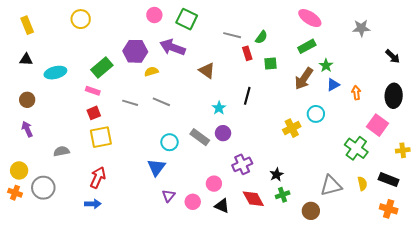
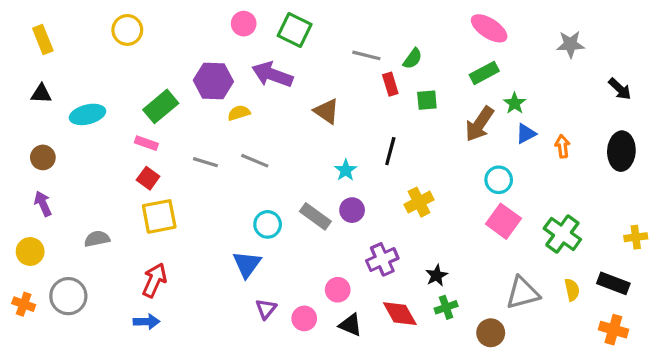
red square: (94, 113) -> (148, 178), turned -32
pink square: (377, 125) -> (503, 221), moved
yellow cross: (292, 128) -> (419, 202), moved
yellow circle: (19, 170) -> (30, 252), moved

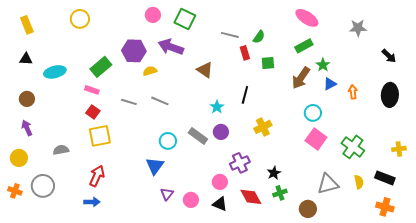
pink circle: (338, 290) -> (220, 182), moved

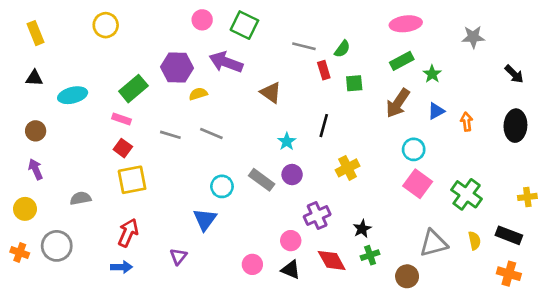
pink ellipse: (307, 18) -> (406, 24), turned -40
green star: (323, 65) -> (432, 74), moved
purple triangle: (167, 194) -> (178, 256), moved

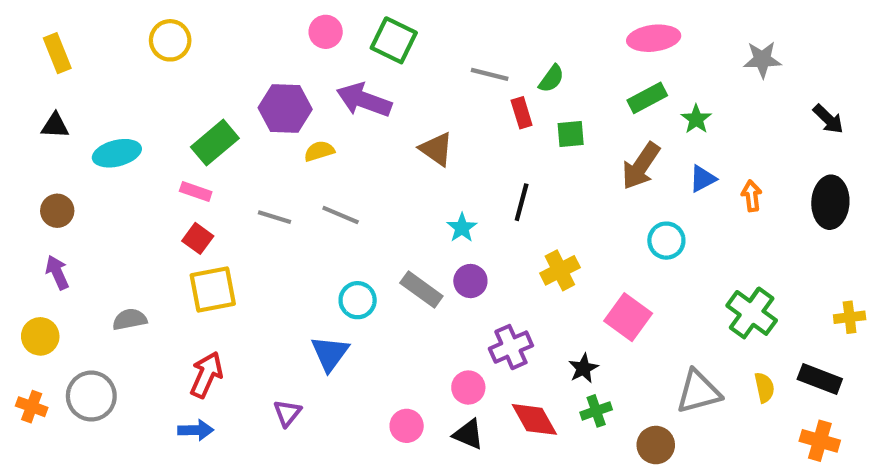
pink square: (418, 184) -> (628, 317), moved

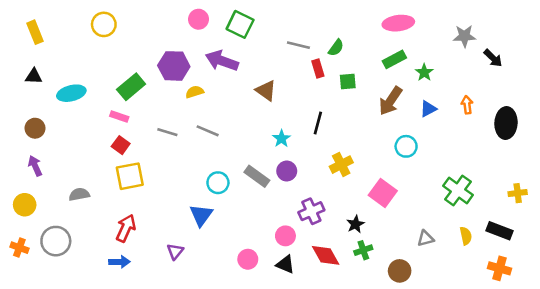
black arrow: (828, 119) -> (493, 58), moved
orange arrow: (752, 196) -> (467, 105), moved
gray triangle: (698, 392) -> (426, 238), size x0.6

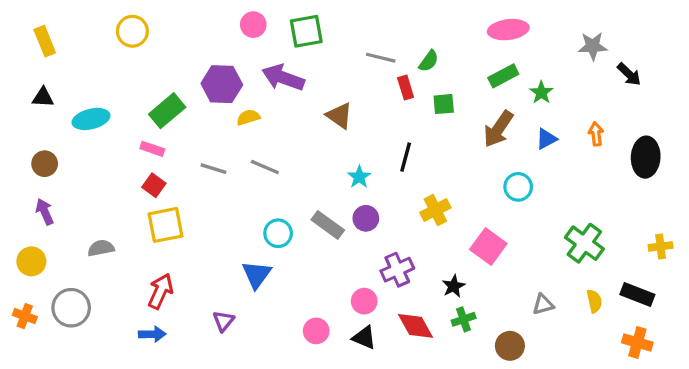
green square: (240, 24) -> (306, 31), turned -36

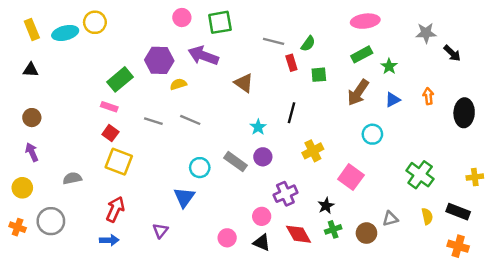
cyan ellipse: (91, 119) -> (65, 33), moved
yellow square: (166, 225) -> (119, 162), turned 32
brown circle: (510, 346) -> (366, 233), moved

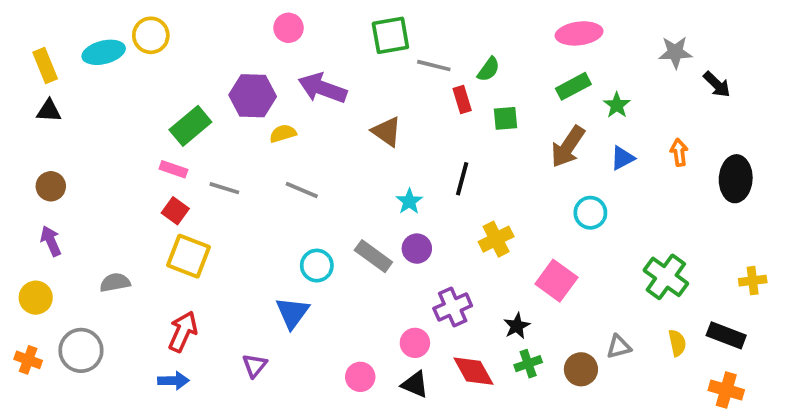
green square: (220, 22) -> (390, 35), moved
yellow rectangle: (32, 29) -> (45, 66), moved
gray line: (153, 121) -> (224, 188), moved

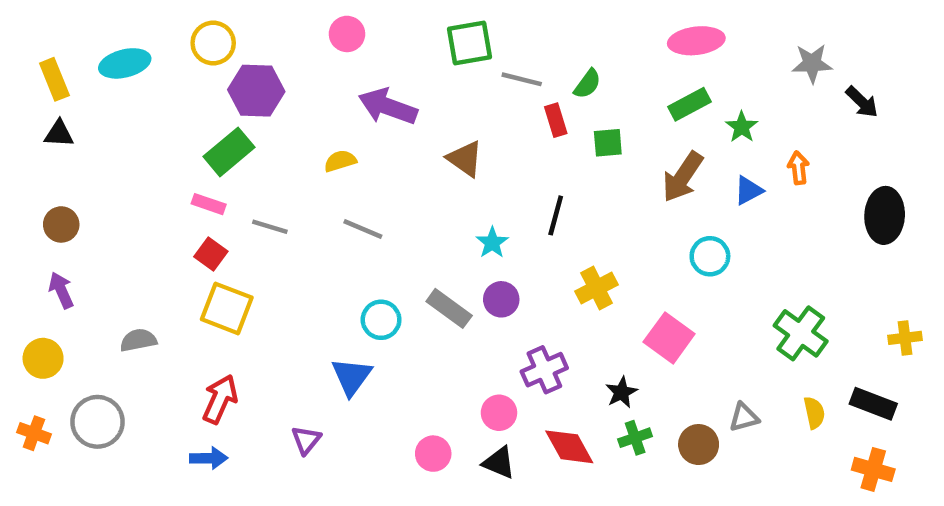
yellow circle: (151, 35) -> (213, 43), moved
purple hexagon: (253, 96) -> (256, 91), moved
orange arrow: (679, 152) -> (798, 168), moved

